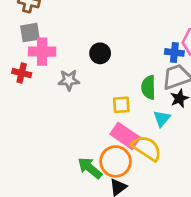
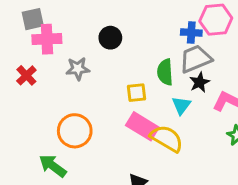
red cross: (22, 73) -> (26, 75), moved, turned 36
orange circle: (116, 161) -> (75, 131), moved
green arrow: (90, 168) -> (53, 166), moved

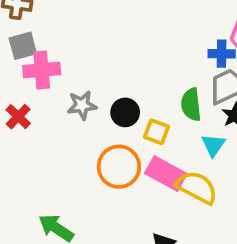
black circle: (110, 38) -> (125, 112), moved
yellow square: (136, 93) -> (157, 132), turned 30
orange circle: (75, 131) -> (119, 167), moved

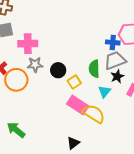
pink cross: (42, 70) -> (28, 44), moved
yellow square: (157, 132) -> (74, 82), turned 32
orange circle: (119, 167) -> (16, 80), moved

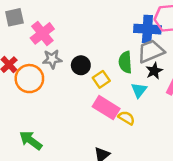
blue cross: (113, 42) -> (147, 29), size x1.5
pink cross: (28, 44) -> (42, 33), turned -36
yellow semicircle: (94, 114) -> (126, 118), size x0.6

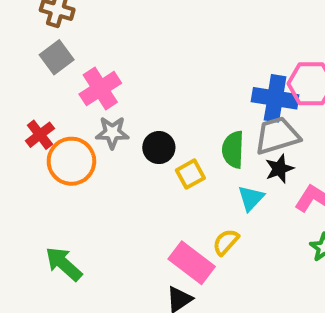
gray square: (14, 17) -> (57, 57), turned -30
pink rectangle: (106, 108) -> (192, 263), moved
yellow semicircle: (126, 118) -> (226, 242), turned -84

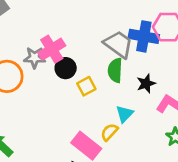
pink cross: (100, 89) -> (52, 49), moved
gray trapezoid: (277, 136) -> (118, 44), moved, turned 52
cyan triangle: (251, 198) -> (124, 114), moved

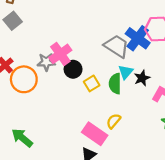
blue cross: (144, 36) -> (138, 38), turned 30
green semicircle: (115, 70) -> (115, 84), moved
cyan triangle: (124, 114) -> (126, 72), moved

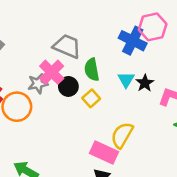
gray trapezoid: (117, 46) -> (67, 46), moved
green semicircle: (115, 84) -> (92, 70), moved
yellow semicircle: (114, 121) -> (122, 135), size x1.5

